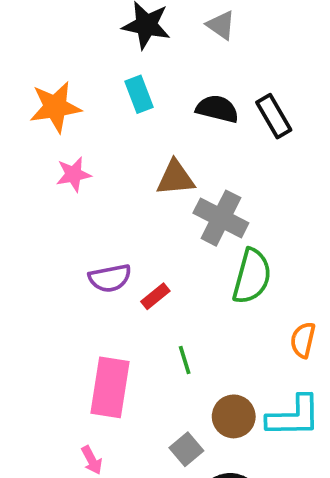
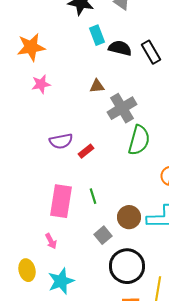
cyan rectangle: (139, 94) -> (97, 35), moved
brown triangle: (175, 178) -> (97, 86), size x0.7
gray cross: (221, 218) -> (122, 108), turned 32
green line: (185, 360) -> (93, 196), moved

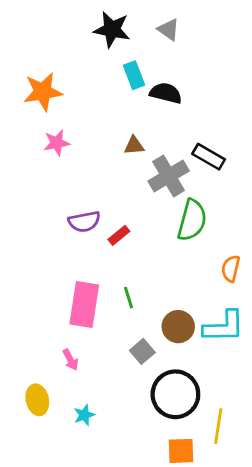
black rectangle: (151, 52) -> (209, 157), moved, turned -30
cyan star: (61, 281) -> (84, 415), size x0.6

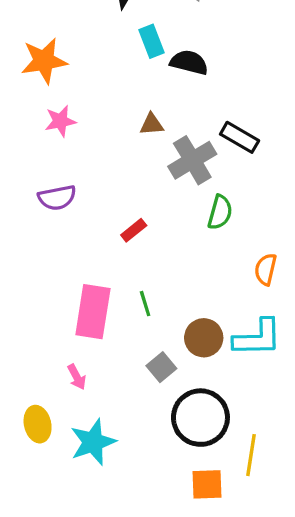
green semicircle: (192, 220) -> (220, 212), size x0.7
purple semicircle: (84, 222) -> (57, 198), moved
cyan star: (84, 415) -> (93, 442), size x1.8

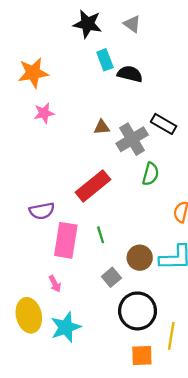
brown triangle: (152, 124) -> (102, 127), moved
purple semicircle: (57, 198) -> (42, 211), moved
red rectangle: (134, 230) -> (93, 186), size x2.0
yellow ellipse: (38, 424) -> (29, 315), size x1.4

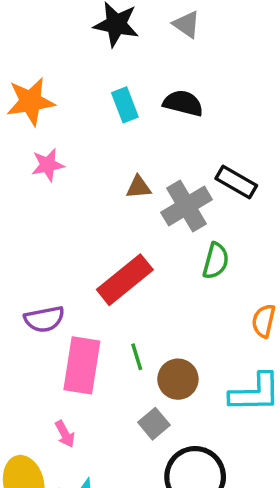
cyan rectangle: (105, 60) -> (125, 105), moved
brown circle: (140, 258) -> (178, 379), moved

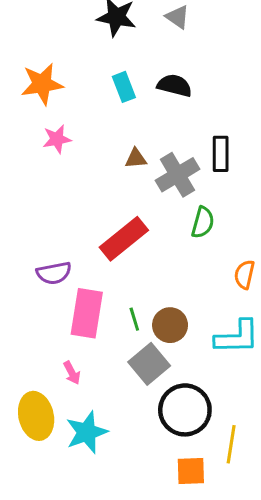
black rectangle: (236, 182) -> (221, 154), turned 60
green line: (137, 357) -> (134, 319), moved
gray square: (154, 424) -> (149, 364), size x1.5

